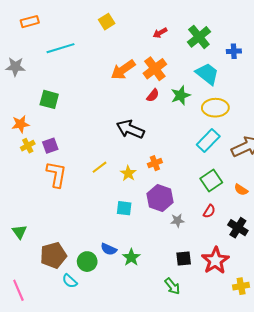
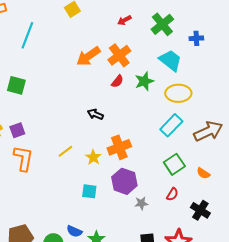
cyan line: (61, 48) -> (27, 35), turned -52
black arrow: (130, 129) -> (95, 114), size x0.6
orange cross: (155, 163) -> (119, 147), size x1.6

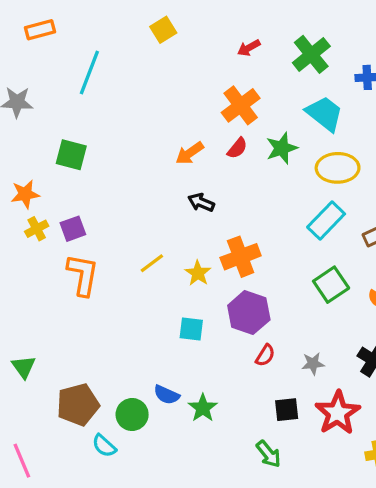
orange arrow: (88, 56) -> (190, 153), moved, size x0.7
red semicircle: (172, 194) -> (265, 355), moved
gray star: (141, 203) -> (313, 364), moved

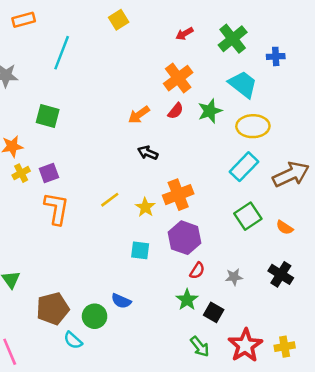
green star: (203, 408) -> (187, 300), moved
black square: (287, 410) -> (214, 312), turned 36
red star: (338, 413) -> (245, 345), moved

